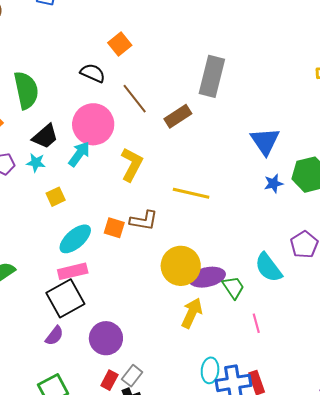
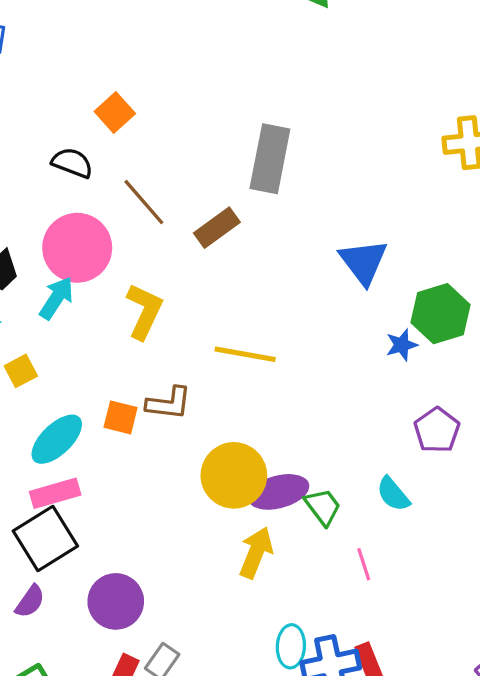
blue star: (274, 183) -> (402, 345), moved
cyan semicircle: (268, 268) -> (393, 494), moved, size x0.7

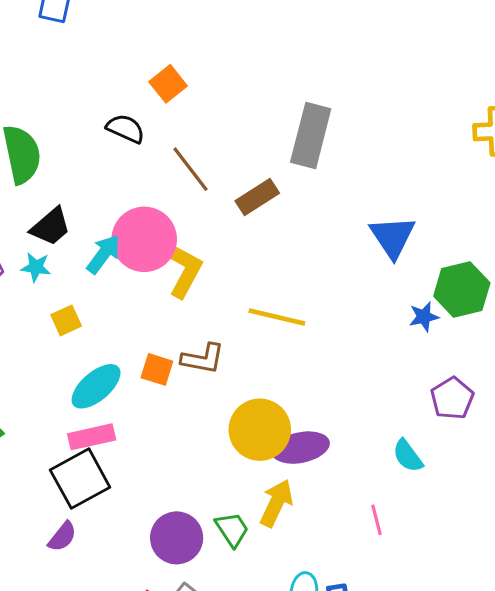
pink circle: (77, 248) -> (144, 239), moved
green trapezoid: (323, 507) -> (232, 529), moved
purple circle: (116, 601) -> (177, 538), moved

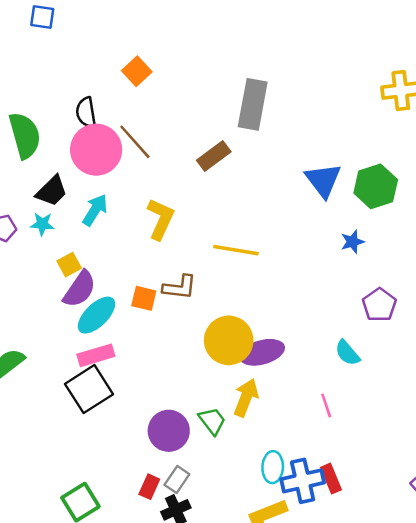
black semicircle: (126, 129) -> (86, 112), moved, turned -120
brown line: (190, 169) -> (135, 142), moved
pink circle: (144, 239) -> (96, 150), moved
green hexagon: (462, 289) -> (376, 186), moved
purple semicircle: (62, 537) -> (80, 289), moved, size x1.5

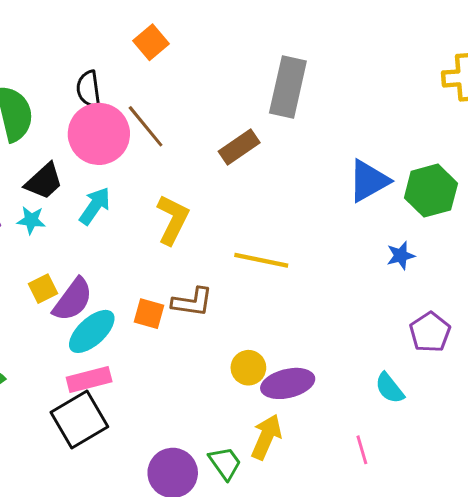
blue triangle: (323, 180) -> (369, 181), turned 36
yellow square: (69, 265) -> (43, 289), moved
yellow circle: (229, 340) -> (248, 368), size x0.6

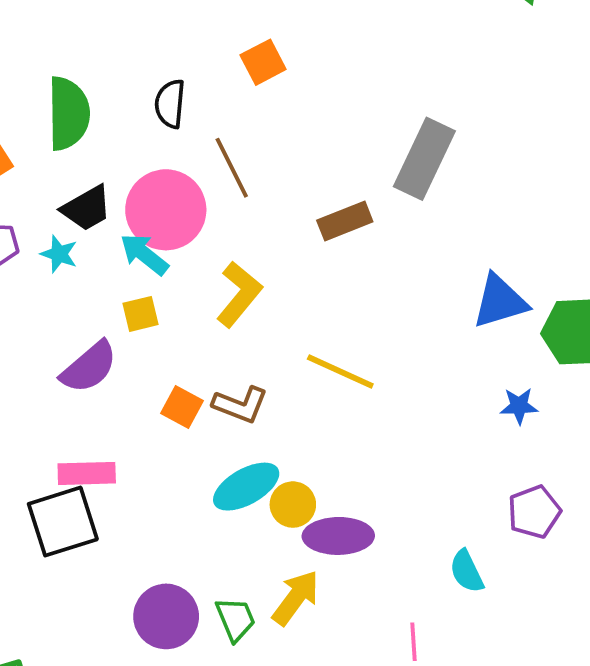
pink circle: (99, 134) -> (166, 210), moved
cyan arrow: (95, 206) -> (144, 254), turned -99
yellow square: (43, 289) -> (140, 314), moved
cyan ellipse: (92, 331) -> (246, 487), moved

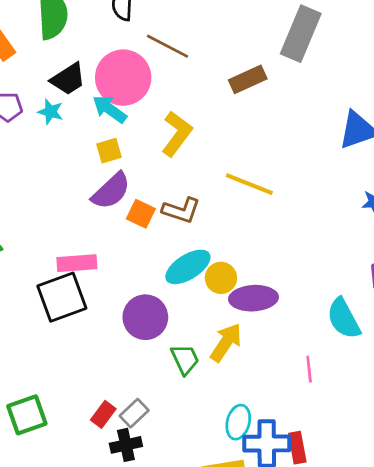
brown line: (232, 168) -> (168, 46), turned -33
purple semicircle: (89, 367) -> (111, 191), moved
cyan semicircle: (467, 571) -> (344, 319), size x1.4
purple circle: (166, 616) -> (145, 317), moved

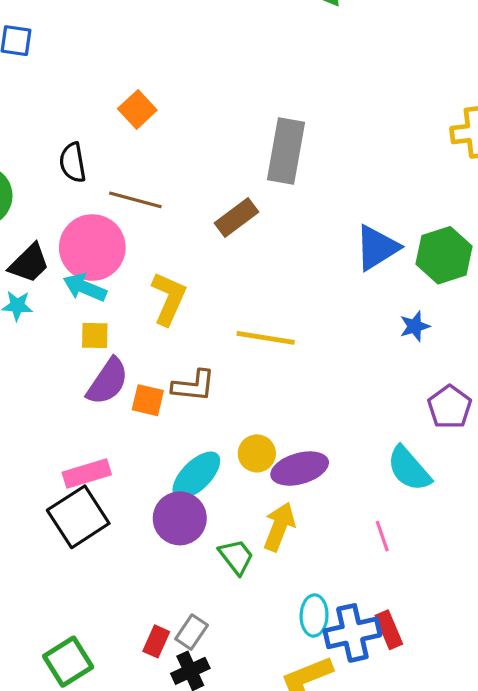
yellow square: (109, 151) -> (95, 335), turned 30
cyan ellipse: (188, 267) -> (196, 475), moved

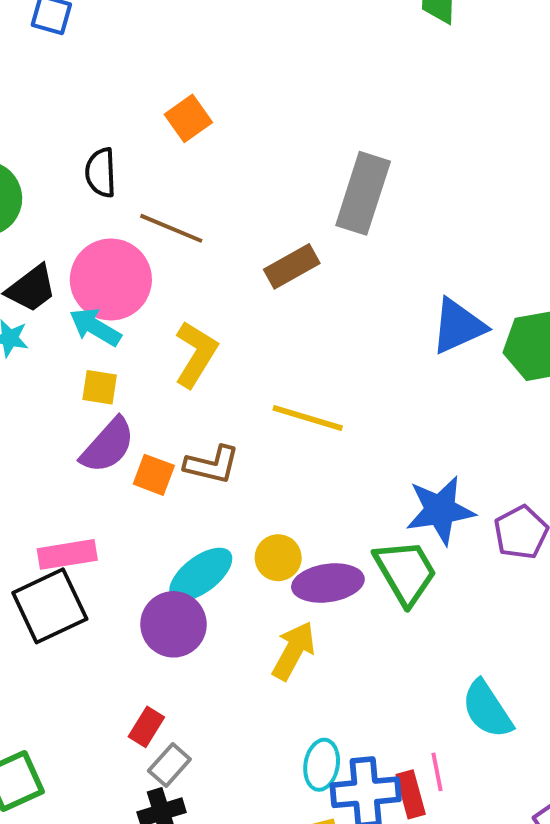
blue star: (415, 326) -> (440, 510), moved, size x1.8
cyan semicircle: (409, 469) -> (487, 709), moved
pink line: (382, 536) -> (437, 772), moved
green trapezoid: (236, 557) -> (406, 572), moved, size x1.5
red rectangle: (156, 641) -> (146, 727), moved

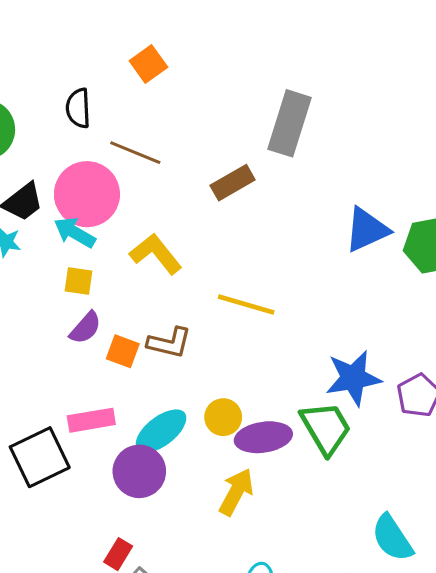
yellow L-shape: (196, 354) -> (156, 254), turned -70
purple semicircle: (108, 445) -> (85, 328), size x0.7
pink rectangle: (67, 554) -> (91, 420), moved

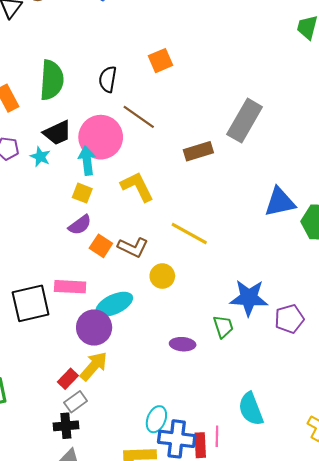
cyan arrow: (75, 232) -> (87, 161), turned 40
yellow circle: (223, 417) -> (162, 276), moved
green trapezoid: (326, 428) -> (223, 327), size x0.6
purple ellipse: (263, 437) -> (183, 344), moved, size x0.7
yellow arrow: (236, 492) -> (94, 366), moved

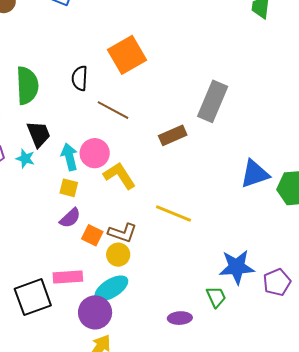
orange square: (160, 61) -> (127, 55), size x1.6
black trapezoid: (57, 133) -> (39, 134), turned -80
pink circle: (101, 137) -> (95, 153), moved, size x0.7
yellow circle: (162, 276) -> (118, 255), moved

